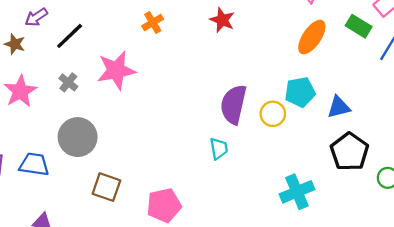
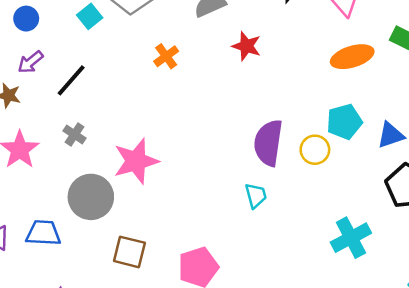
orange ellipse: (312, 37) -> (352, 57), turned 44
pink star: (116, 70) -> (136, 161), moved

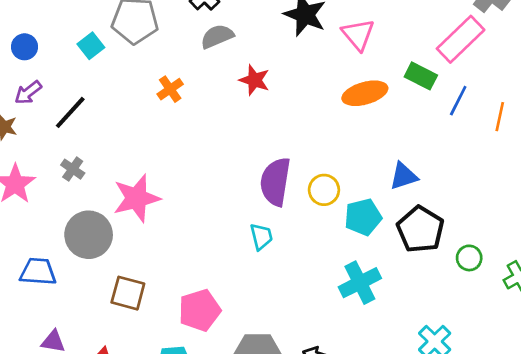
cyan pentagon: (344, 122) -> (363, 217), moved

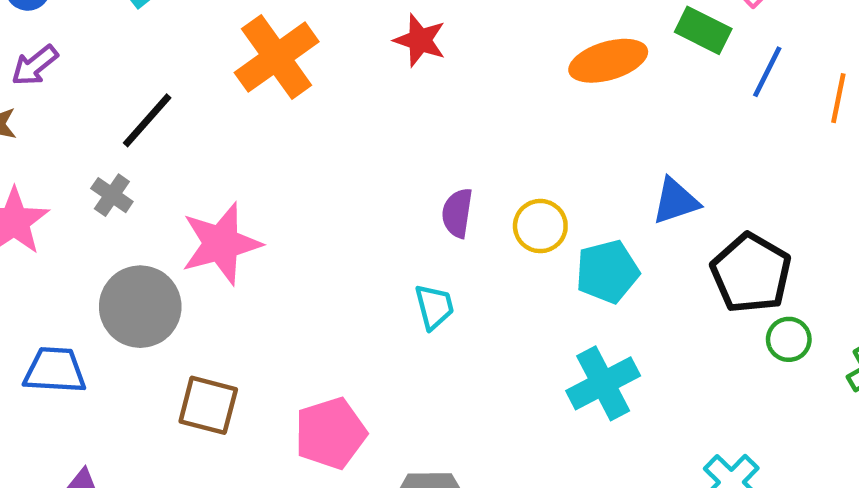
orange cross: (170, 89) -> (277, 57), size x1.8
black line: (70, 112) -> (147, 120), moved
purple semicircle: (275, 182) -> (457, 213), size x0.6
black pentagon: (420, 229) -> (751, 273), moved

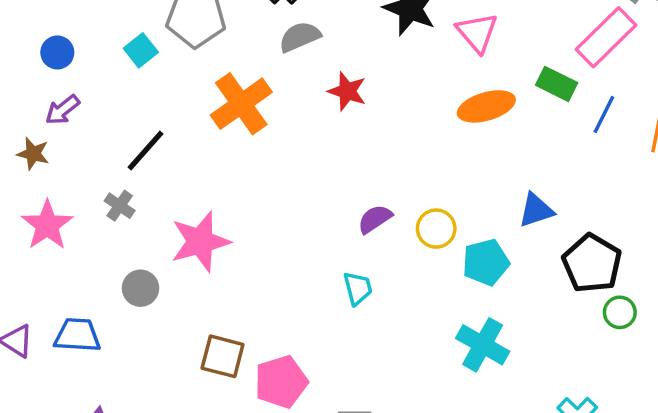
purple semicircle: (457, 213) -> (375, 219), turned 48
gray circle: (140, 307) -> (140, 288), size x0.6
cyan cross: (603, 383) -> (483, 345), turned -33
brown square: (208, 405) -> (223, 356), moved

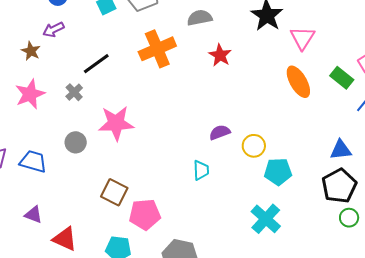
orange ellipse: (486, 106) -> (298, 82), turned 64
blue triangle: (536, 210) -> (341, 150), moved

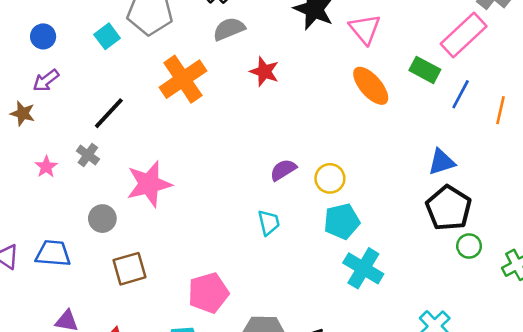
pink star: (30, 94) -> (46, 167), moved, size x0.6
cyan pentagon: (278, 172) -> (342, 221), moved
brown square: (114, 192) -> (129, 269), moved, turned -32

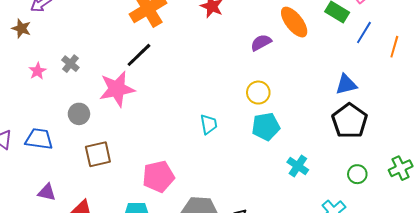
black line: (109, 113) -> (139, 55), moved
purple semicircle: (283, 170) -> (261, 43), moved
green circle: (469, 246) -> (357, 174), moved
cyan cross: (363, 268) -> (298, 166), moved, size x0.7

